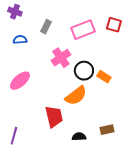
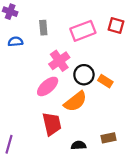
gray rectangle: (46, 27) -> (43, 28), turned -32
pink ellipse: (20, 81) -> (48, 86), moved

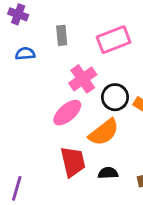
black semicircle: (79, 145) -> (108, 173), moved

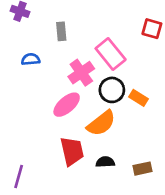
pink rectangle: (114, 40) -> (111, 54), moved, turned 72
blue semicircle: (25, 54) -> (31, 59), moved

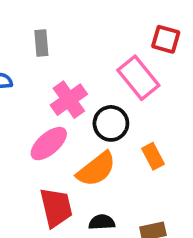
pink rectangle: (111, 54) -> (138, 78), moved
orange rectangle: (139, 98) -> (153, 156), moved, turned 30

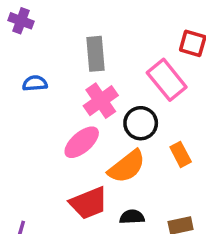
gray rectangle: (41, 43) -> (96, 54), moved, size x1.4
red trapezoid: (56, 208) -> (89, 203), turned 81

